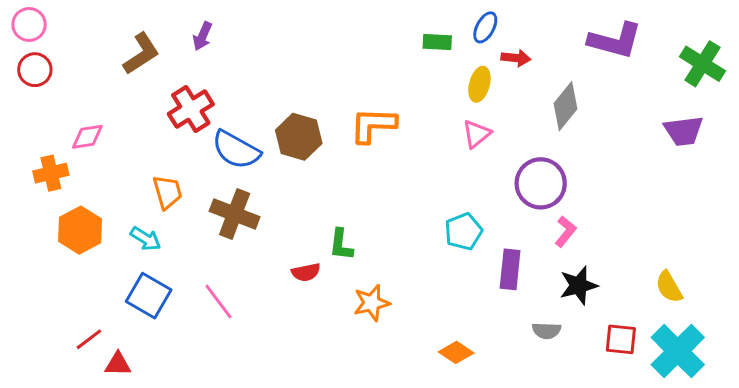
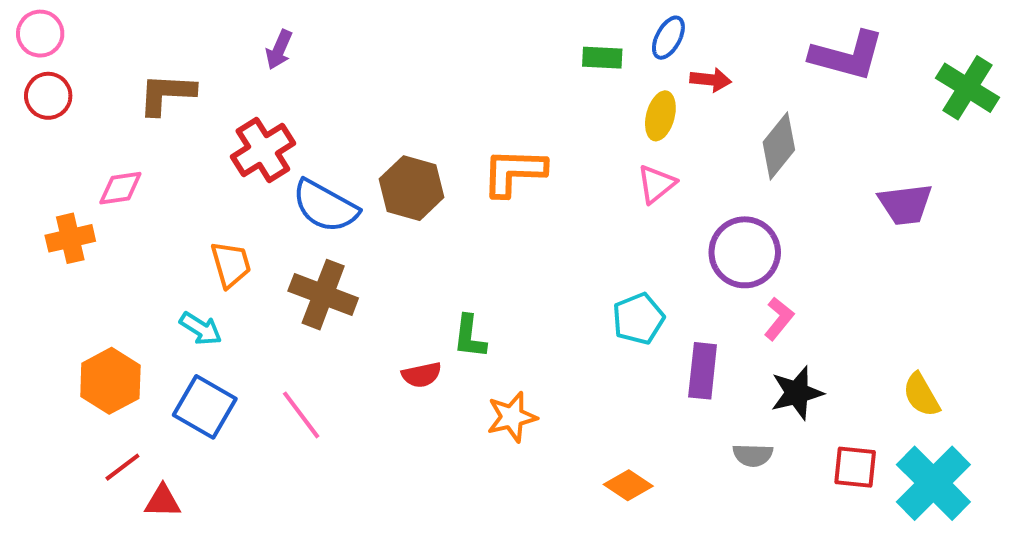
brown L-shape: (141, 54) -> (167, 94), moved, turned -144
purple trapezoid: (684, 131) -> (905, 204), moved
orange hexagon: (80, 230) -> (110, 381), moved

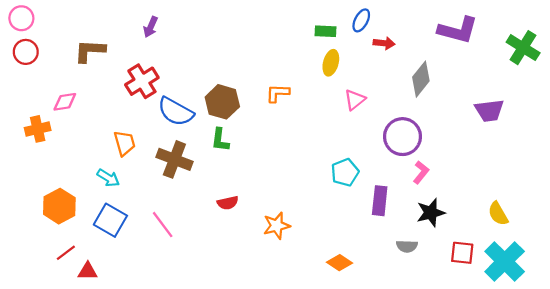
yellow ellipse: (660, 116) -> (331, 63), moved
orange L-shape: (514, 172) -> (278, 93), size x0.7
green L-shape: (470, 337) -> (220, 140), moved

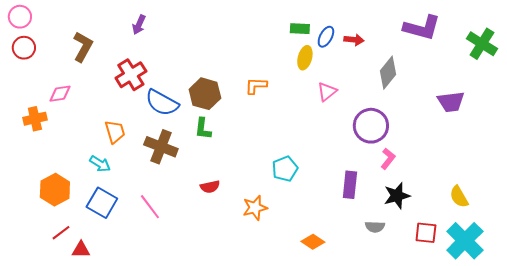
blue ellipse: (361, 20) -> (326, 37), moved
brown L-shape: (90, 51) -> (83, 47), turned 116
cyan pentagon: (345, 172) -> (285, 169), moved

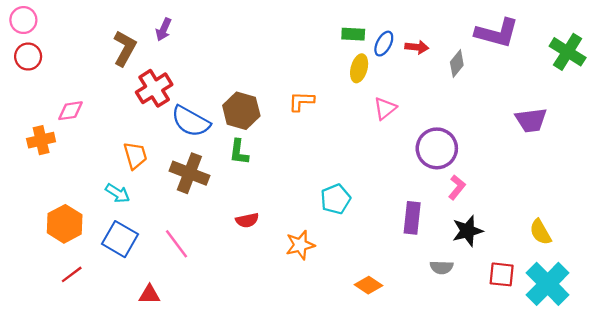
brown L-shape: (83, 47) -> (125, 48), moved
gray diamond: (388, 73) -> (457, 64), moved, size x0.7
red triangle: (81, 250) -> (149, 294), moved

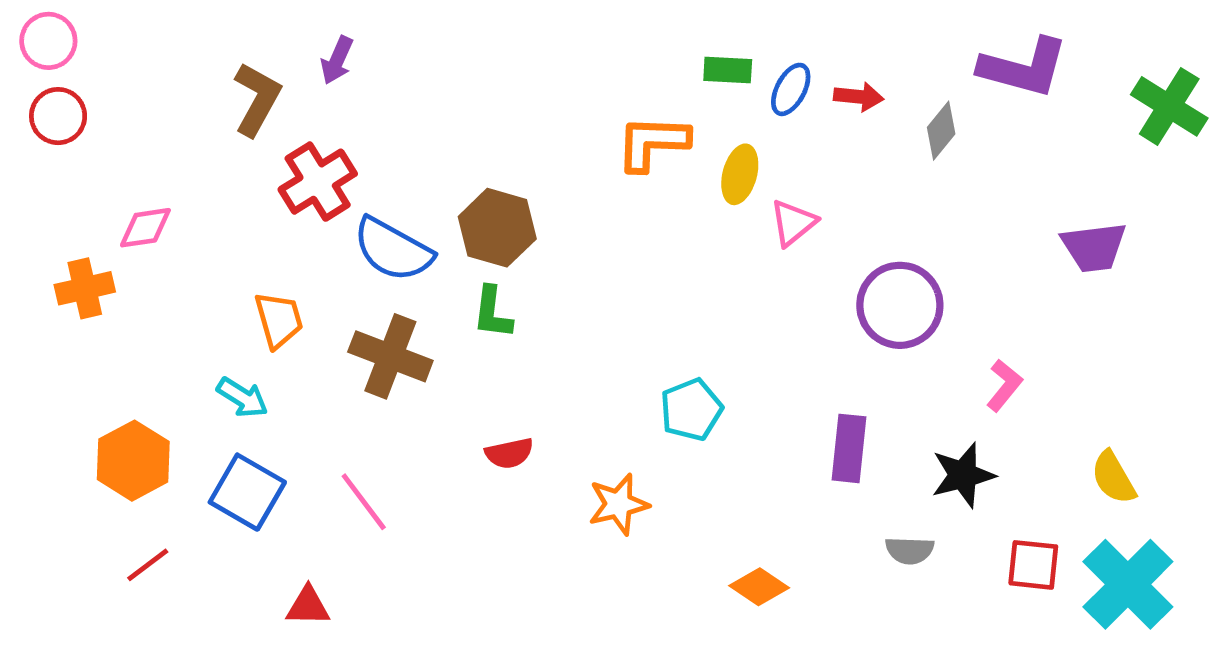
yellow ellipse: (359, 68) -> (740, 174), moved
orange L-shape: (301, 101) -> (652, 143), moved, size x1.4
pink L-shape: (457, 187) -> (1004, 385), moved

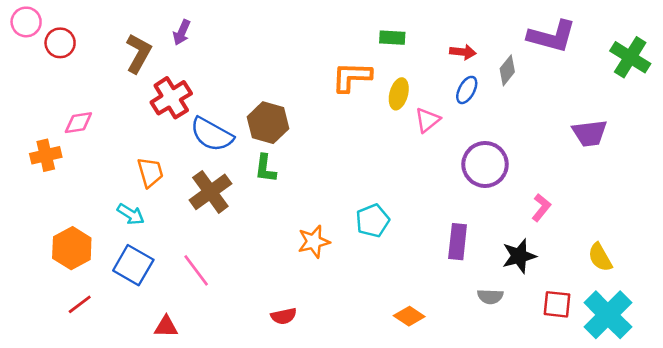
blue ellipse: (791, 89) -> (467, 90), moved
red circle: (58, 116) -> (60, 43), moved
brown cross: (390, 356) -> (210, 192), turned 33
red semicircle: (509, 453) -> (284, 316), moved
orange star: (618, 504) -> (314, 242), moved

